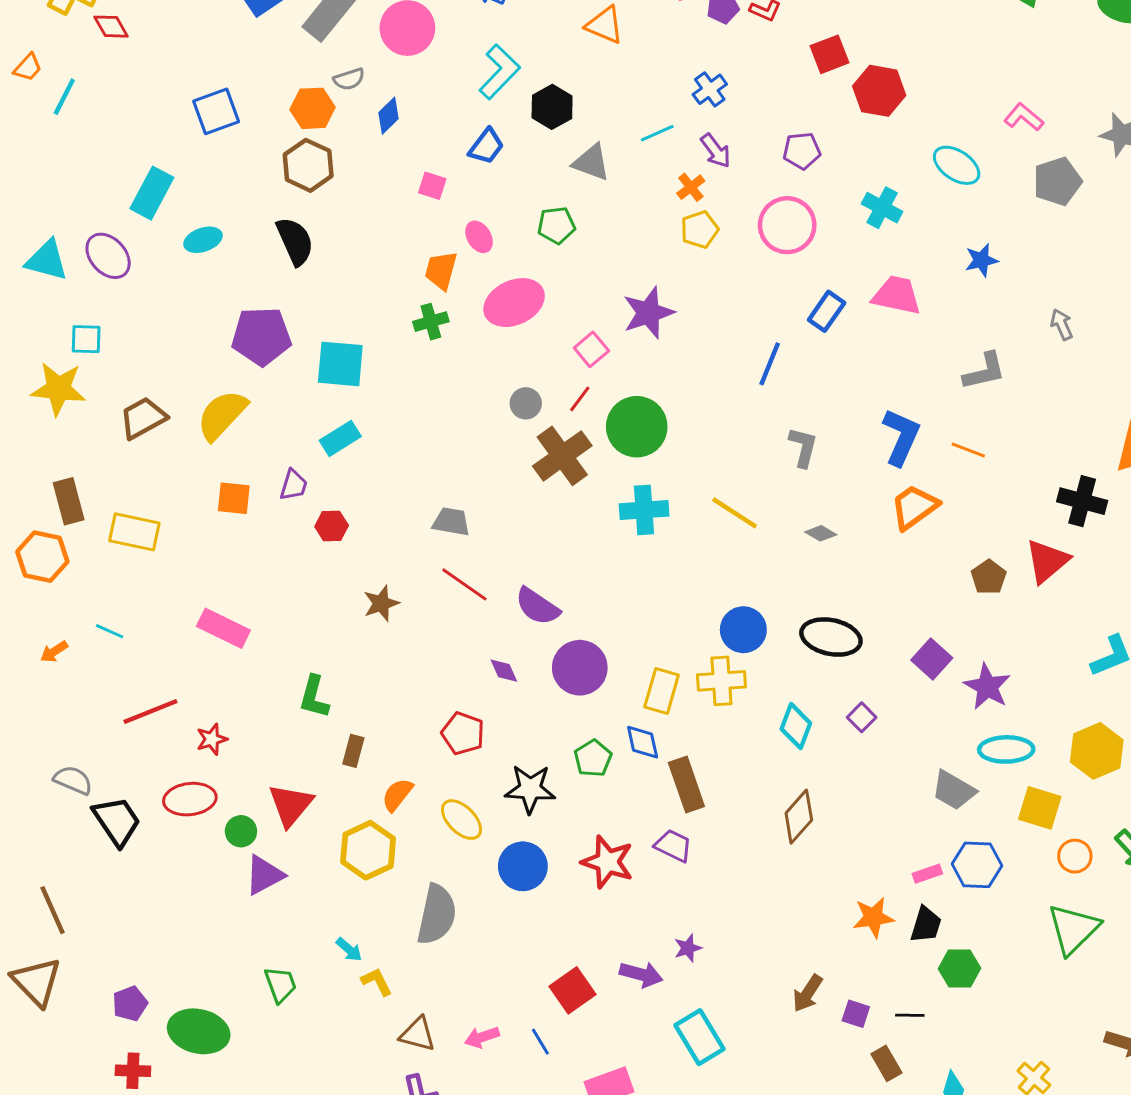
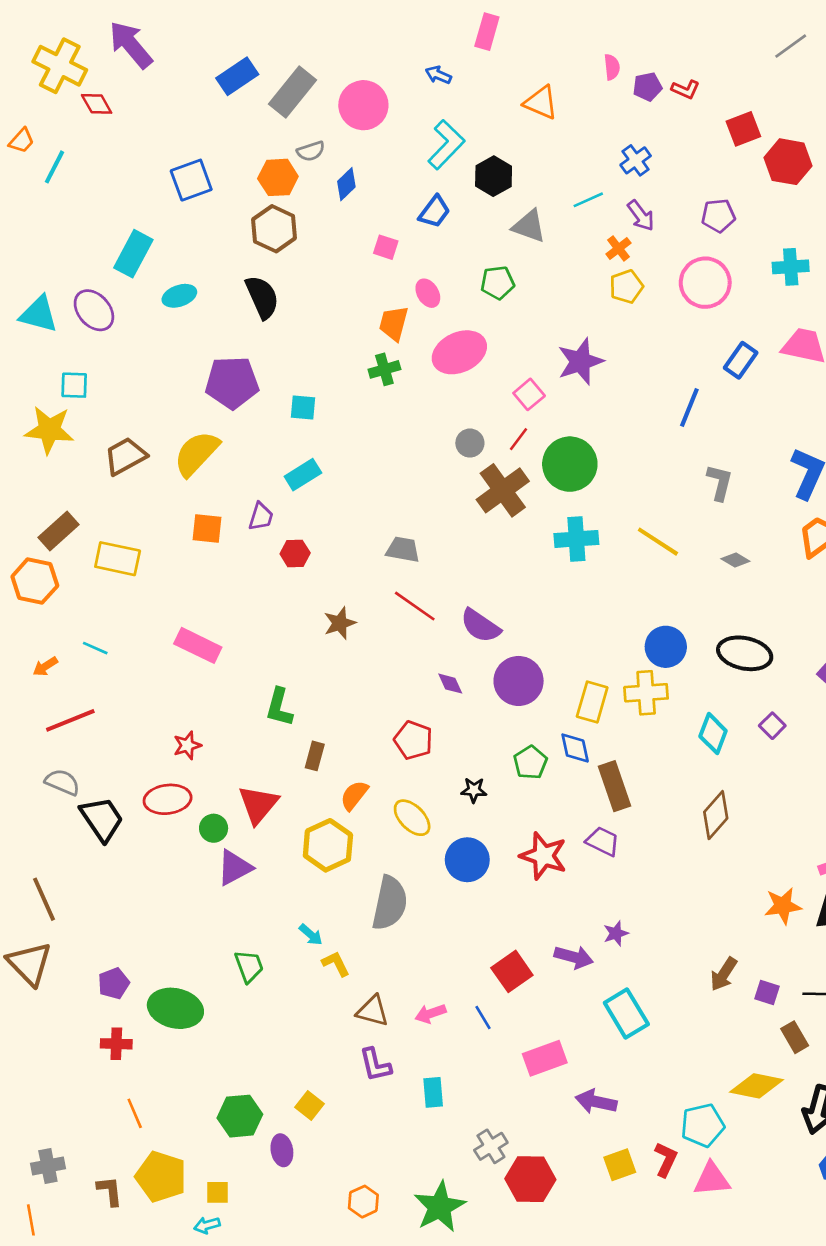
cyan cross: (882, 208) -> (791, 267), turned -32
cyan square: (340, 364) -> (303, 408), size x0.6
brown rectangle: (69, 501) -> (58, 531), turned 63
red line: (150, 711) -> (70, 720), moved
black star: (530, 789) -> (474, 790), size x0.6

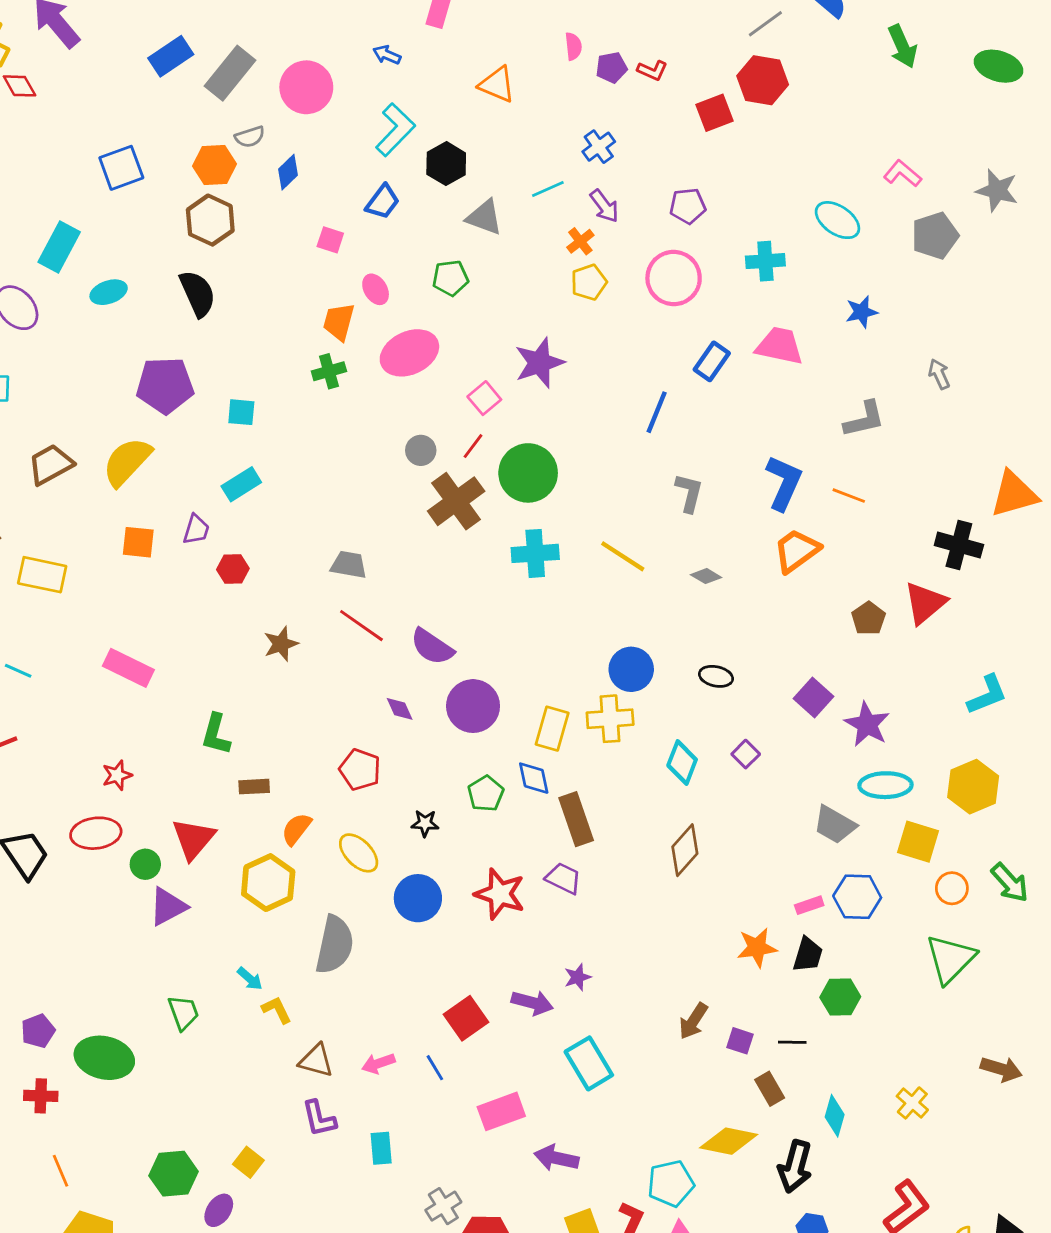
red hexagon: (788, 162) -> (763, 80), moved
black ellipse: (745, 653) -> (716, 676), size x0.6
brown rectangle: (315, 756) -> (254, 787), turned 72
purple ellipse: (282, 1150) -> (219, 1210), turned 44

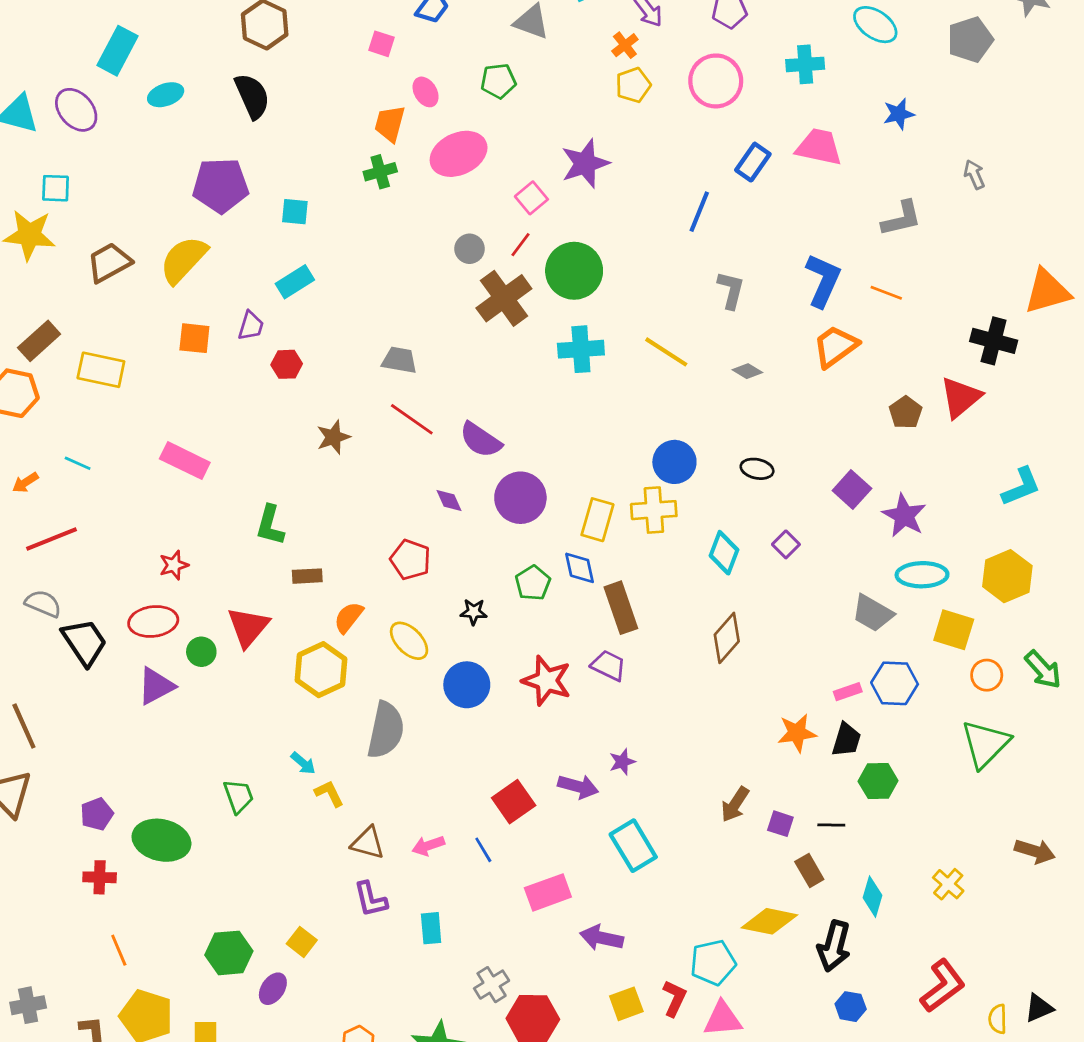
purple triangle: (168, 907) -> (156, 686), moved

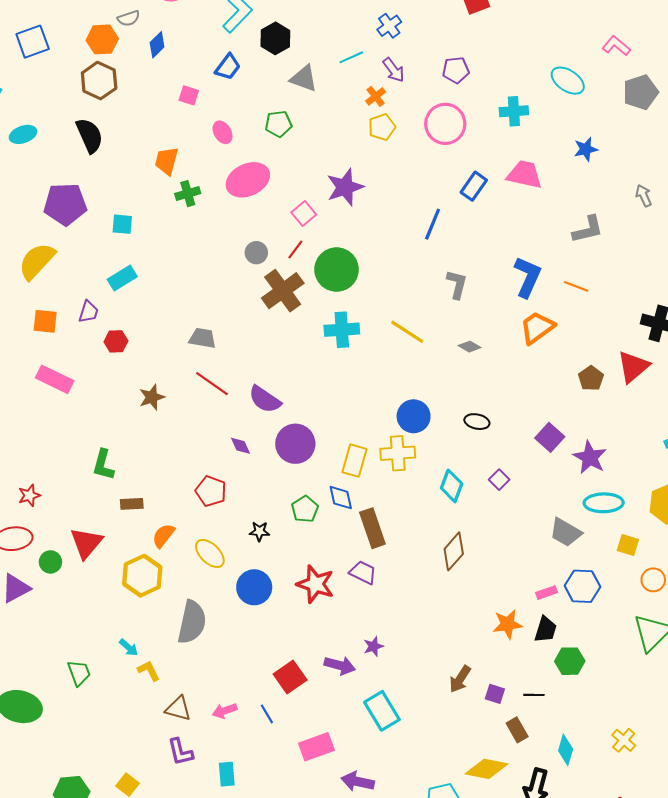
orange trapezoid: (390, 124) -> (167, 161), moved
pink rectangle: (185, 461) -> (55, 379), moved
yellow square: (954, 630) -> (628, 545), size x0.7

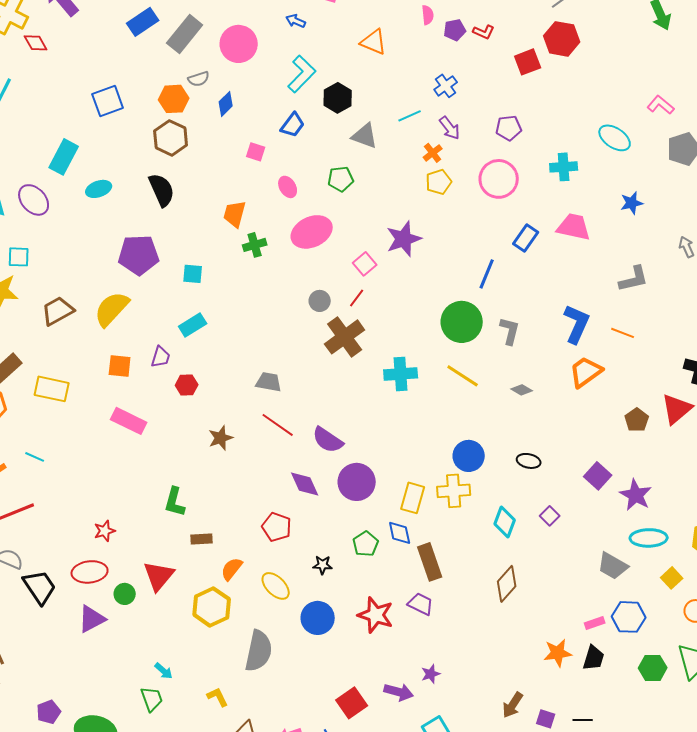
green circle: (337, 270) -> (462, 322), moved
purple diamond: (240, 446) -> (305, 484), size x1.5
yellow square: (628, 545) -> (672, 578), turned 30
cyan arrow: (129, 647) -> (164, 671), moved
green hexagon: (570, 661) -> (653, 668), moved

